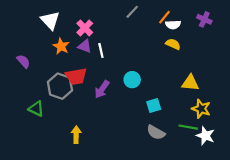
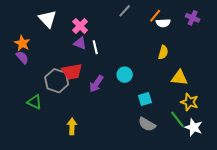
yellow semicircle: (173, 44) -> (163, 52), moved, turned 80
orange star: (61, 46) -> (22, 43), moved
green line: (188, 127) -> (177, 119), turned 42

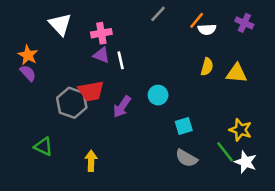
pink cross: (80, 26) -> (101, 33), turned 35
yellow triangle: (179, 78) -> (237, 73), moved
green triangle: (34, 102) -> (43, 147), moved

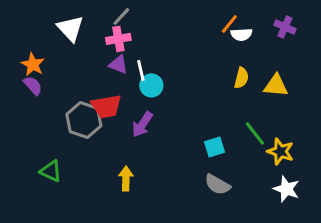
gray line: (158, 14) -> (121, 16), moved
cyan circle: (158, 95) -> (151, 85), moved
green line: (225, 152) -> (255, 133), moved
yellow arrow: (91, 161) -> (126, 179), moved

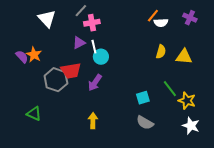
pink cross: (118, 39) -> (92, 23), moved
orange star: (33, 64) -> (34, 55), moved
purple triangle: (118, 64) -> (79, 43), turned -48
yellow arrow: (126, 179) -> (93, 121), moved

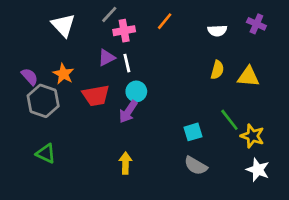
orange line: (153, 16) -> (165, 21), moved
orange star: (34, 55) -> (63, 74), moved
cyan circle: (101, 57) -> (136, 91), moved
gray hexagon: (56, 80) -> (43, 101), moved

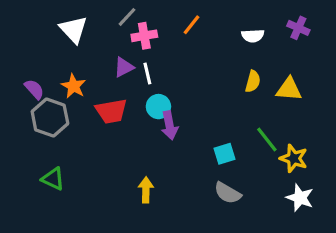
purple arrow: (128, 112) -> (169, 125), moved, turned -45

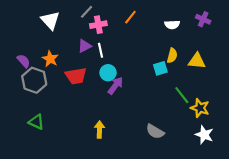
purple arrow: (169, 125) -> (115, 86), turned -132
cyan square: (224, 154) -> (160, 68), moved

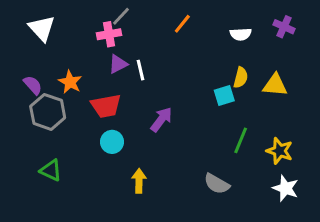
white triangle: (50, 20) -> (42, 28), moved
pink cross: (98, 25) -> (109, 34), moved
cyan circle: (108, 73) -> (112, 142), moved
green line: (182, 95) -> (241, 140), moved, turned 60

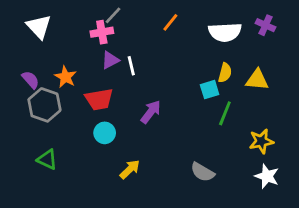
white semicircle: (241, 34) -> (225, 32), size x1.6
green line: (241, 140) -> (225, 113), moved
yellow star: (280, 151) -> (261, 141), turned -30
yellow arrow: (139, 181) -> (130, 169), turned 45

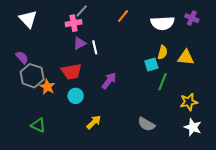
orange star: (65, 77) -> (47, 87), moved
green triangle: (47, 159) -> (38, 125), moved

